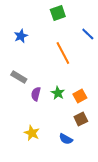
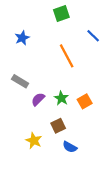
purple semicircle: (36, 94) -> (38, 99), turned 32
brown square: (81, 119) -> (58, 126), moved

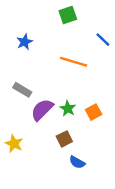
orange line: (67, 56) -> (74, 62), turned -45
purple semicircle: (38, 99) -> (42, 110), size x1.5
yellow star: (34, 141) -> (14, 144), moved

